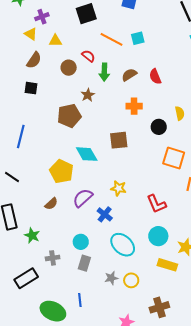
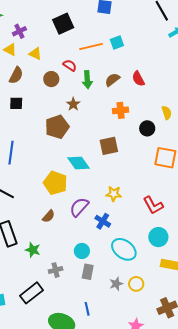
orange line: (112, 39) -> (91, 46), turned -35
yellow triangle: (55, 41) -> (35, 54), turned 32

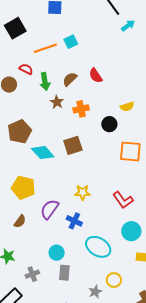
brown star: (73, 104) -> (57, 102), moved
yellow semicircle: (167, 113) -> (127, 107), turned 96
cyan diamond: (79, 163) -> (43, 153), moved
gray star: (116, 284) -> (95, 292), moved

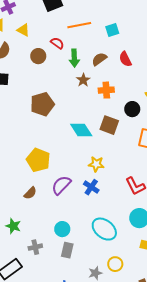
cyan square: (71, 42) -> (112, 30), moved
brown square: (73, 145) -> (109, 125), moved, turned 30
cyan diamond: (43, 153) -> (81, 130), moved
yellow star: (83, 192) -> (96, 164), moved
blue cross: (74, 221) -> (91, 187), moved

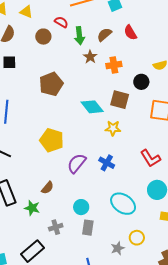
yellow star: (96, 164) -> (113, 128), moved
brown semicircle: (30, 193) -> (48, 188), moved

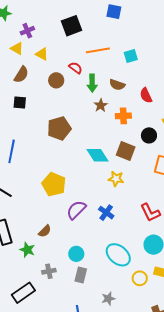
red semicircle: (130, 33) -> (146, 95), moved
brown semicircle: (104, 35) -> (117, 85), turned -126
yellow circle: (137, 238) -> (140, 278), moved

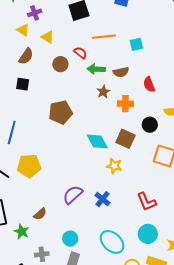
green arrow: (92, 83) -> (96, 69), turned 90
brown semicircle: (117, 85) -> (121, 72), turned -35
yellow pentagon: (54, 184) -> (29, 166), moved, turned -30

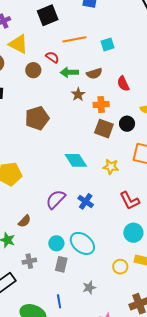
yellow triangle: (48, 37) -> (18, 44), size x1.5
brown square: (126, 139) -> (104, 129), moved
cyan diamond: (97, 141) -> (76, 160), moved
yellow star: (114, 166) -> (111, 167), moved
cyan ellipse: (112, 242) -> (82, 243), moved

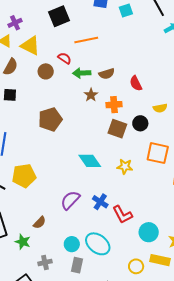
cyan square: (107, 45) -> (126, 10), moved
red L-shape: (130, 201) -> (122, 215), moved

